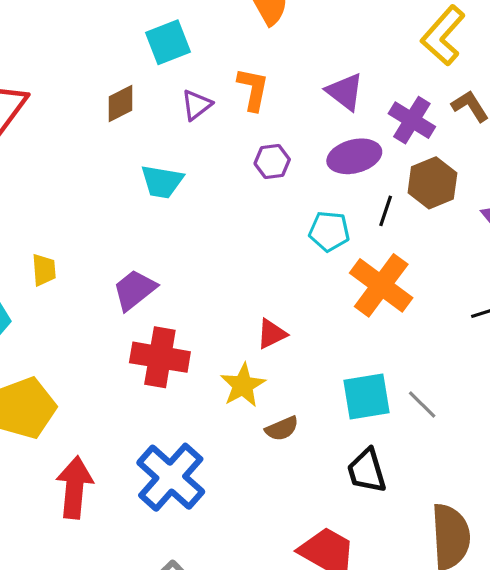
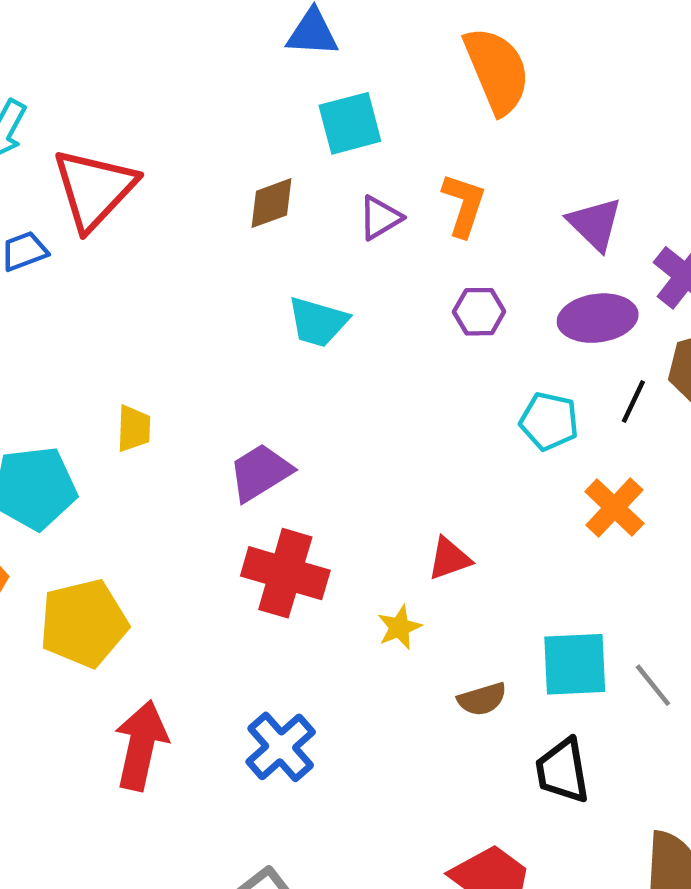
orange cross: (381, 285) -> (614, 507), size x0.7
yellow star: (243, 385) -> (399, 627), size x0.7
brown semicircle: (282, 429) -> (482, 699), moved
blue cross: (171, 477) -> (281, 747), size x0.7

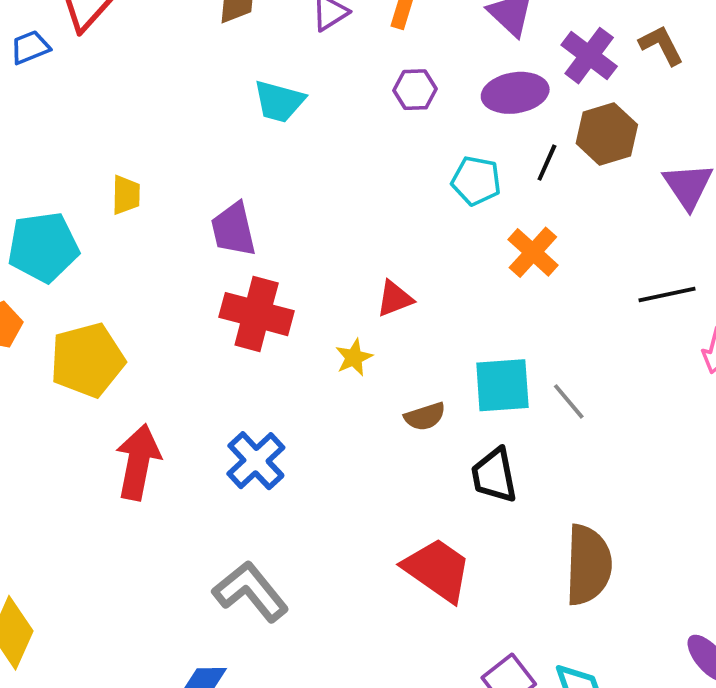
purple trapezoid: (260, 472) -> (233, 229), turned -70

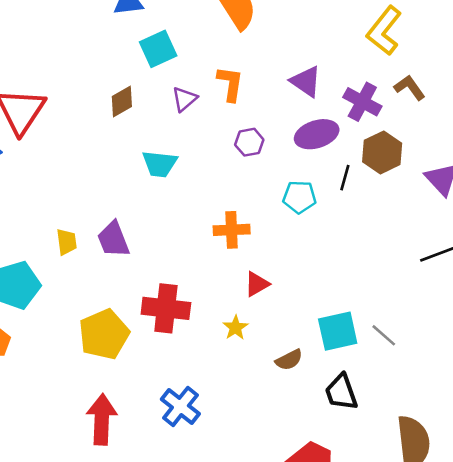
purple trapezoid: (233, 229) -> (113, 239), moved
orange cross: (533, 252) -> (232, 230), moved, turned -36
yellow pentagon: (87, 360) -> (104, 334), moved

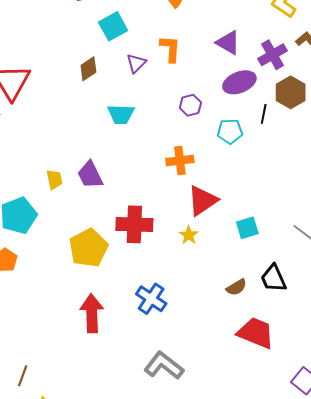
purple cross: (362, 102) -> (273, 55), turned 36
purple hexagon: (249, 142) -> (190, 105), moved
red triangle: (257, 284) -> (202, 201), size x1.6
cyan square: (338, 331) -> (247, 228), moved, size x0.7
brown semicircle: (289, 360) -> (236, 287), moved

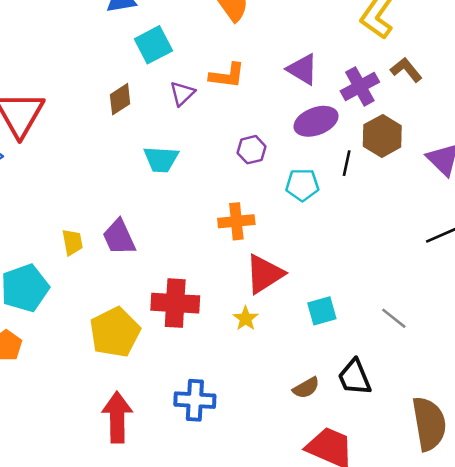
orange L-shape: (170, 49) -> (227, 76), turned 92
blue cross: (151, 299) -> (195, 400), turned -32

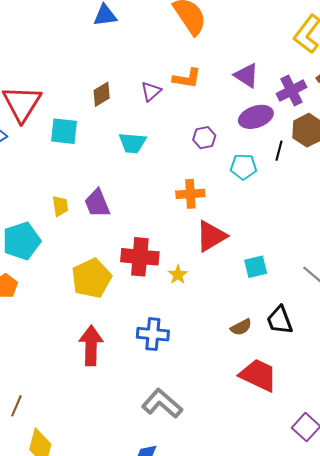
cyan square: (153, 45) -> (64, 131), moved, turned 32
yellow star: (246, 319) -> (178, 275), moved

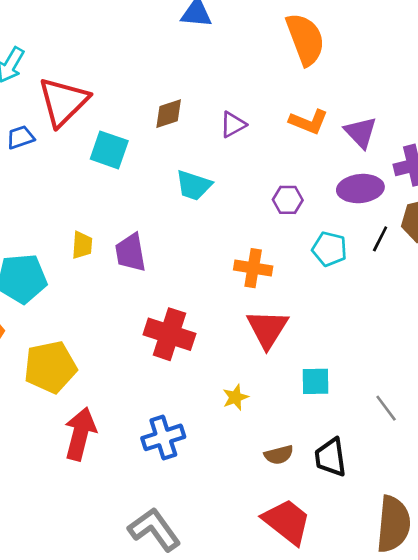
orange L-shape: (187, 78) -> (309, 122), moved
red triangle: (211, 236) -> (267, 329), turned -40
yellow star: (178, 275) -> (235, 397), moved
yellow pentagon: (91, 278) -> (50, 367), moved
blue cross: (153, 334) -> (163, 437), turned -36

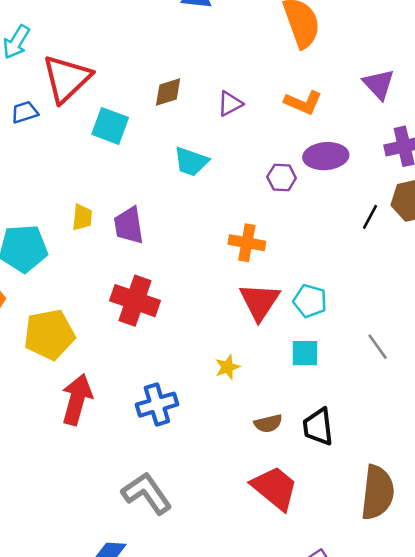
purple triangle: (361, 132) -> (379, 84), moved
purple ellipse: (360, 189) -> (326, 156), moved
cyan pentagon: (329, 249) -> (310, 301), moved
red cross: (169, 334) -> (135, 301), moved
gray line: (386, 408) -> (378, 347), moved

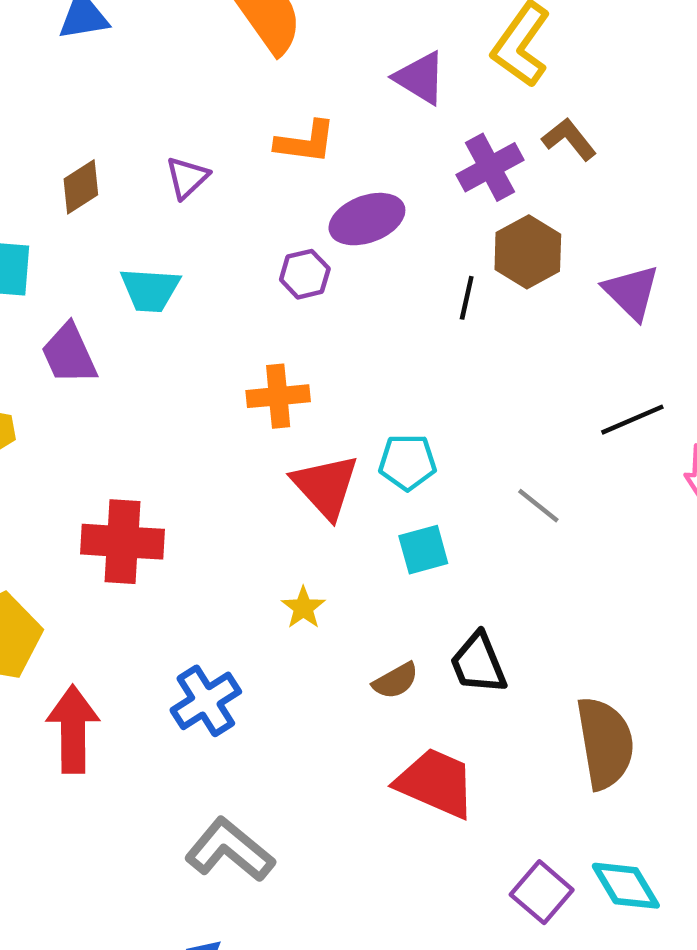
purple trapezoid: (129, 225) -> (69, 354), moved

